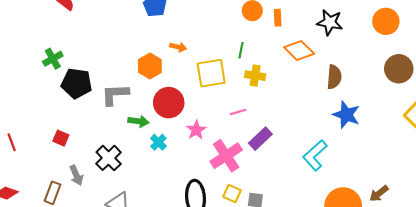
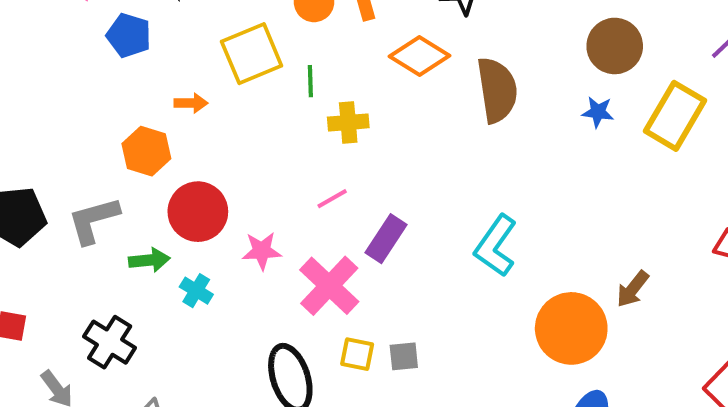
yellow square: (211, 73) -> (252, 54), moved
brown semicircle: (334, 77) -> (497, 90), size x1.4
blue star: (346, 115) -> (598, 112), moved, size x0.6
pink star: (196, 130) -> (262, 251), turned -30

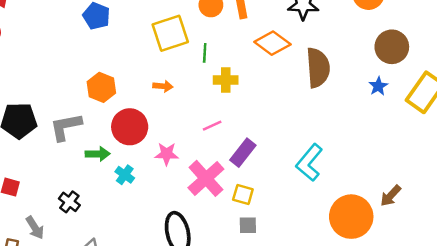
orange arrow: (191, 103) -> (163, 86), moved
blue star: (598, 112) -> (378, 86), turned 30
black cross: (110, 342) -> (69, 202), size x0.7
yellow square: (357, 354) -> (243, 194), moved

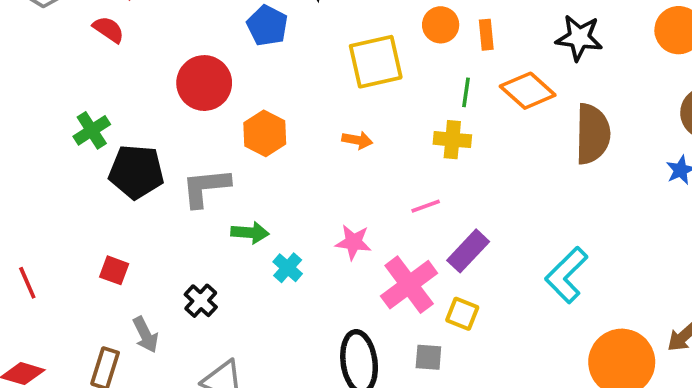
green line: (205, 53) -> (466, 92), moved
red circle: (130, 127) -> (204, 83), moved
gray square: (248, 225) -> (428, 357), moved

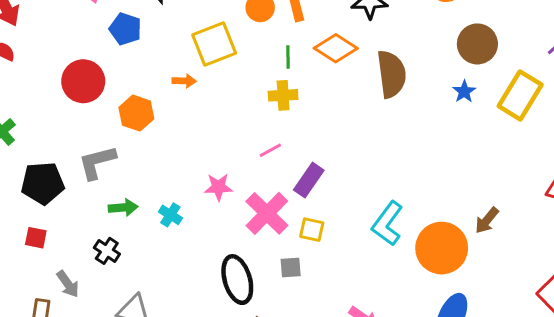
orange arrow: (357, 140) -> (184, 81), moved
black pentagon: (136, 172) -> (43, 183), moved
green arrow: (250, 233) -> (123, 208), moved
cyan L-shape: (566, 275) -> (387, 224), moved

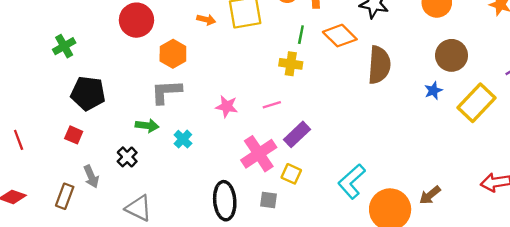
orange arrow: (184, 81) -> (206, 20), moved
gray L-shape: (97, 162) -> (166, 92), moved
pink star: (218, 187) -> (227, 106), moved

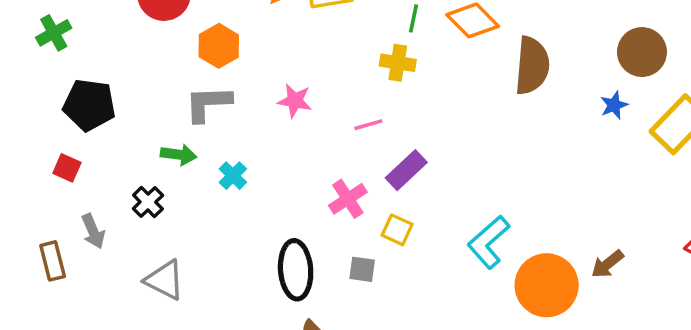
pink star: (227, 106) -> (295, 101), moved
pink cross: (259, 154) -> (348, 199), size x0.7
brown rectangle: (65, 196) -> (53, 261), turned -35

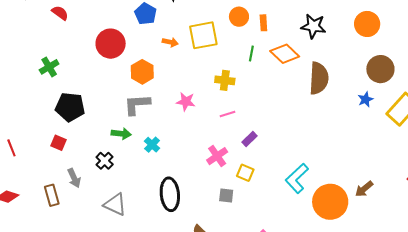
yellow cross: (398, 63) -> (225, 80), moved
purple rectangle: (406, 170) -> (250, 139), size x0.7
black ellipse: (296, 270) -> (170, 194), moved

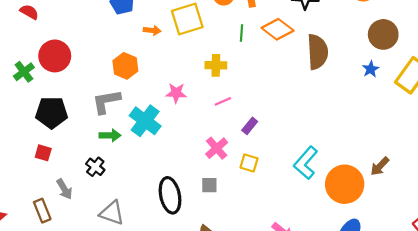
red circle: (111, 44) -> (55, 56), moved
gray L-shape: (137, 104) -> (106, 102), moved
cyan cross: (152, 145) -> (145, 121), moved, size x1.8
gray square: (226, 195) -> (209, 185), moved

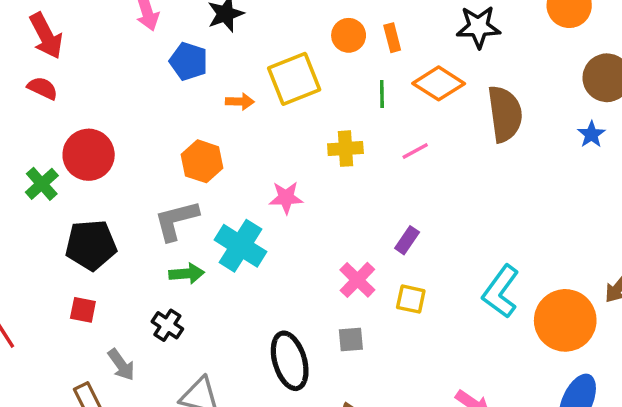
pink line: (223, 101) -> (415, 151), moved

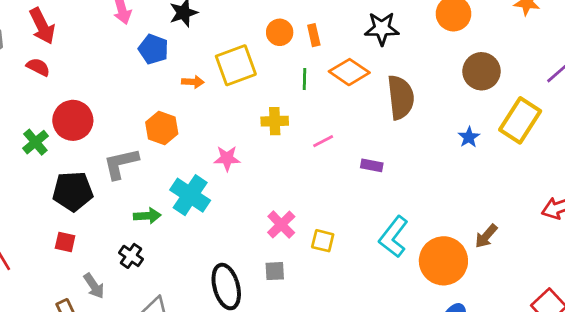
blue star: (591, 134) -> (469, 137), moved
pink line: (415, 151) -> (323, 141), moved
gray L-shape: (176, 220) -> (121, 164), moved
purple rectangle: (407, 240) -> (372, 165), moved, turned 65

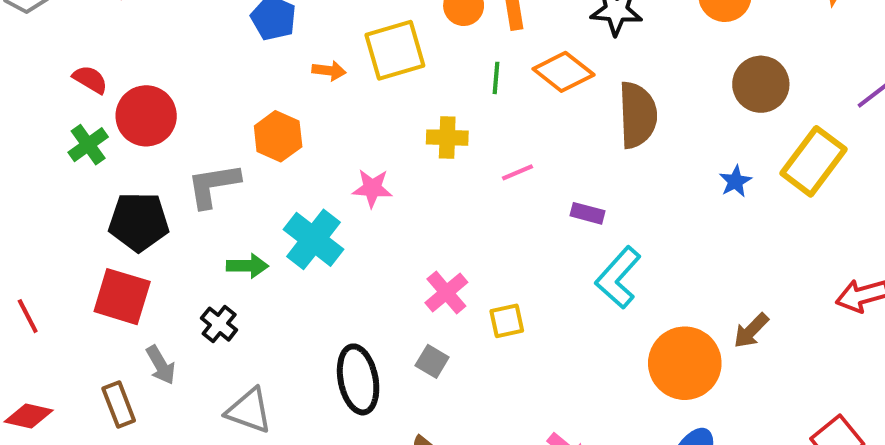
red semicircle: (38, 67) -> (90, 79), moved
cyan L-shape: (393, 237) -> (618, 278), moved
yellow square: (323, 241) -> (507, 321), turned -30
red square: (65, 242) -> (122, 297), size x1.8
gray square: (275, 271) -> (432, 361), turned 30

